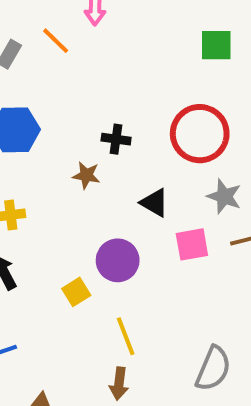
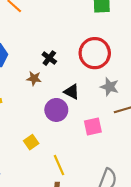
black cross: (116, 139) -> (49, 58), turned 32
pink square: (192, 244) -> (93, 127), moved
purple circle: (118, 260) -> (56, 110), moved

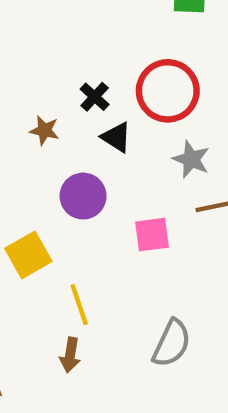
black cross: (49, 58) -> (95, 97), moved
black triangle: (72, 92) -> (116, 137), moved
yellow square: (31, 142) -> (28, 255), size x1.5

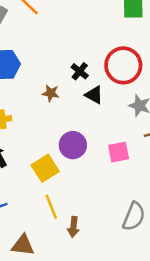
purple circle: (83, 196) -> (73, 145), moved
yellow line: (79, 305) -> (51, 207), moved

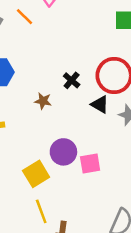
black triangle: (94, 95) -> (100, 104), moved
pink square: (119, 152) -> (90, 163), moved

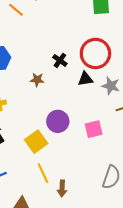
black triangle: (100, 104) -> (85, 79), turned -35
pink square: (90, 163) -> (94, 129), moved

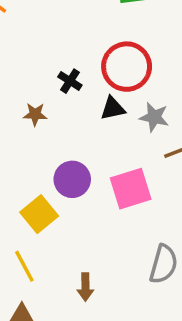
pink square: (94, 129) -> (131, 189), size x1.4
yellow line: (43, 173) -> (24, 266), moved

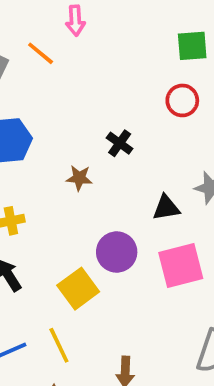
red circle: (127, 67) -> (182, 100), moved, size x0.6
black triangle: (113, 108) -> (166, 208), moved

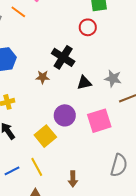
red circle: (182, 100) -> (88, 27), moved
black cross: (120, 143) -> (63, 57), size x1.6
black triangle: (166, 208) -> (84, 83), moved

